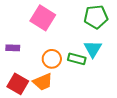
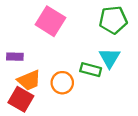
orange circle: (52, 59) -> (62, 83), moved
orange trapezoid: (43, 82) -> (29, 80), moved

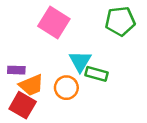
purple rectangle: (15, 57) -> (16, 70), moved
cyan triangle: (110, 58) -> (80, 61), moved

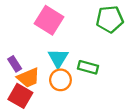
cyan triangle: (80, 61) -> (58, 58), moved
purple rectangle: (16, 70) -> (15, 64), turned 56

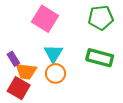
green rectangle: (88, 67) -> (100, 58), moved, size x1.4
orange trapezoid: (28, 78) -> (26, 71), turned 30

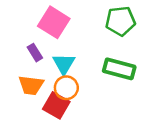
purple rectangle: (13, 59) -> (35, 53), moved
red square: (19, 88) -> (56, 105), moved

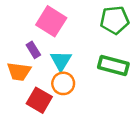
orange trapezoid: (31, 85) -> (19, 71), moved
red square: (56, 105) -> (39, 100), moved

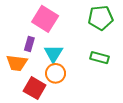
purple rectangle: (33, 50) -> (29, 44), turned 48
green rectangle: (113, 66) -> (100, 58), size x0.7

